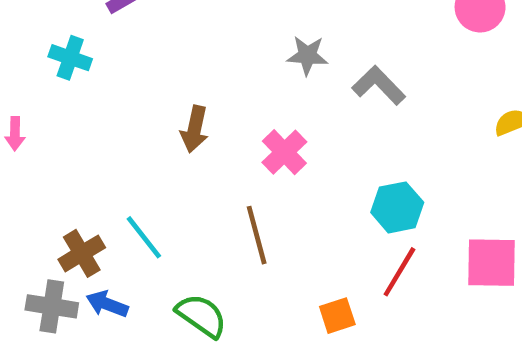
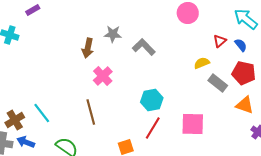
brown arrow: (195, 129) -> (88, 48), moved

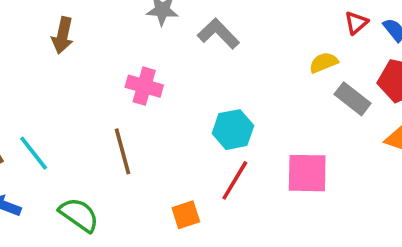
brown arrow: (88, 48) -> (63, 35), moved
pink cross: (103, 76) -> (144, 86), turned -30

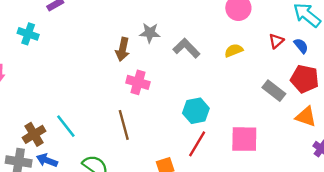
brown arrow: (63, 35) -> (123, 49), moved
yellow semicircle: (324, 63) -> (234, 50), moved

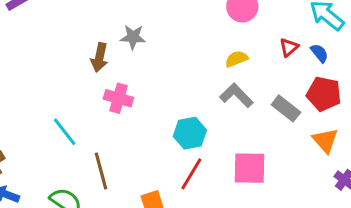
gray L-shape: (186, 48) -> (236, 95), moved
orange triangle: (306, 117) -> (325, 140), turned 30
brown line: (124, 125) -> (101, 171), moved
cyan line: (66, 126) -> (65, 132), moved

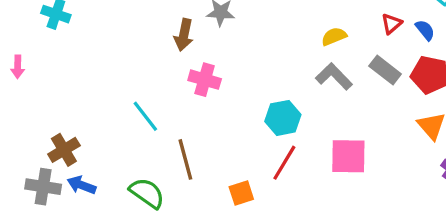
gray rectangle: (286, 108) -> (385, 70), moved

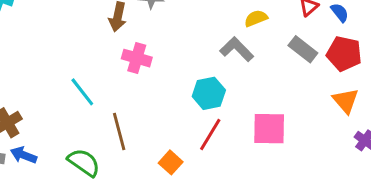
gray L-shape: (334, 76) -> (237, 49), moved
orange square: (241, 193) -> (171, 162), turned -30

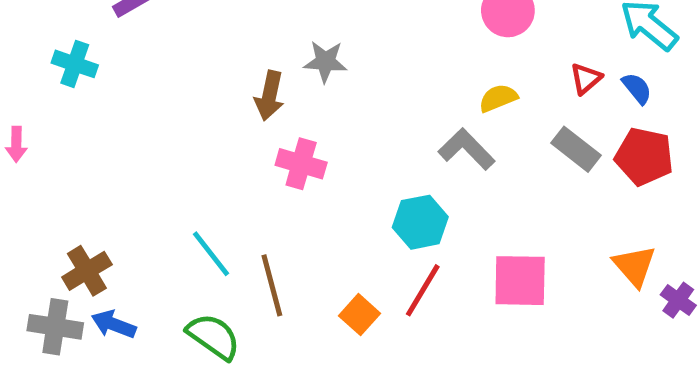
cyan line: (82, 92) -> (211, 254), moved
orange triangle: (346, 101) -> (634, 266), moved
orange square: (171, 162) -> (359, 315), moved

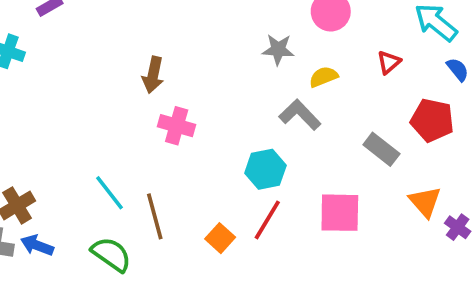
gray star: (325, 62) -> (278, 50), moved
blue semicircle: (637, 88) -> (458, 69), moved
gray rectangle: (576, 149) -> (381, 149), moved

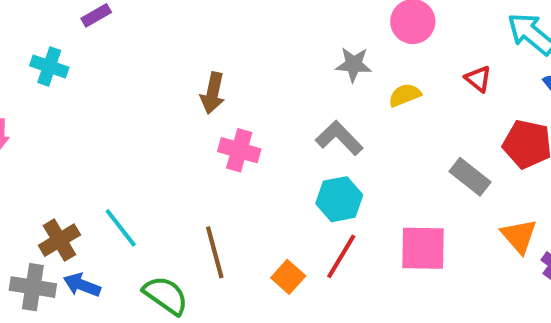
red triangle: (389, 62) -> (478, 79), turned -40
gray L-shape: (300, 115) -> (339, 138), moved
cyan line: (110, 193) -> (121, 228), moved

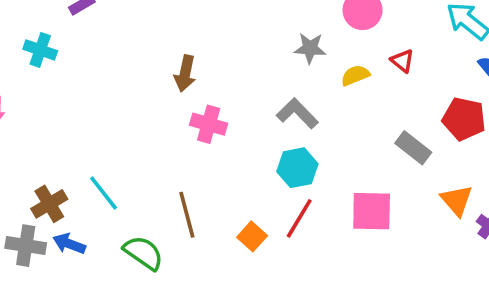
red triangle: (478, 79) -> (402, 61), moved

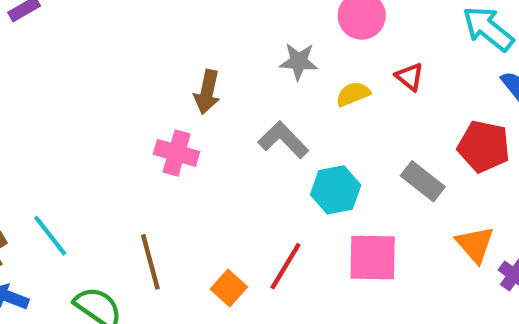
brown arrow: (185, 74) -> (207, 92), moved
cyan hexagon: (297, 168) -> (336, 190), moved

